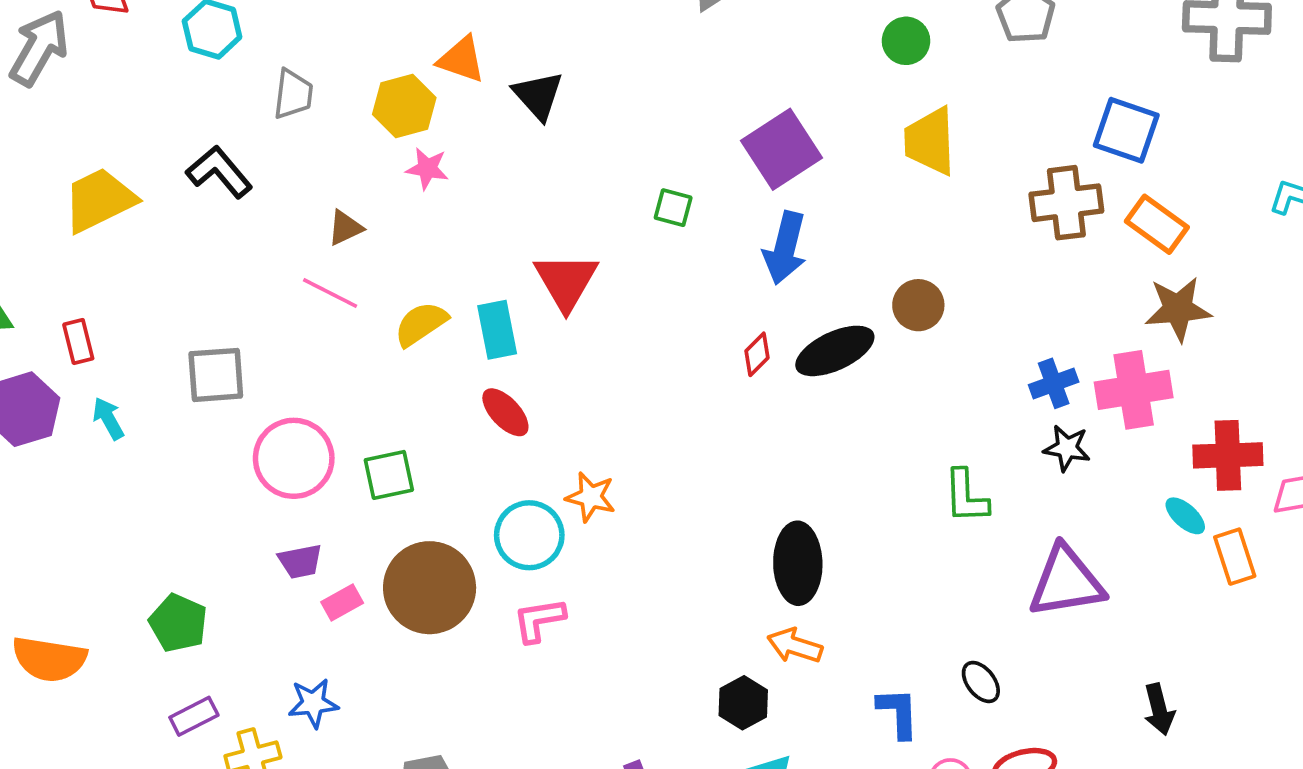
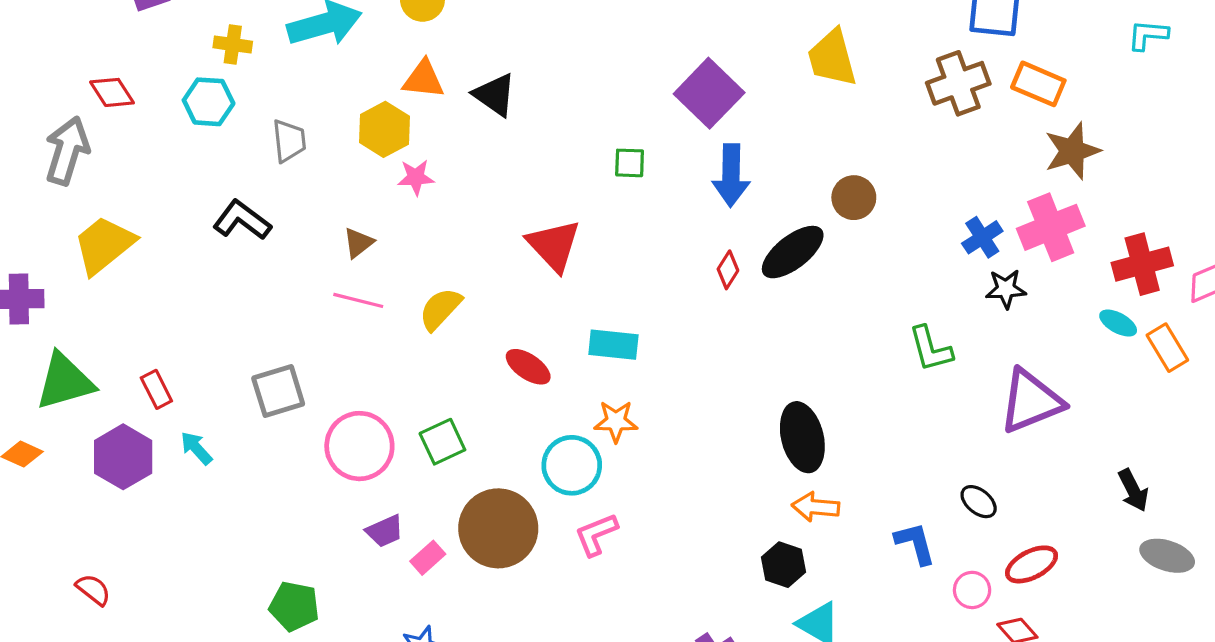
yellow trapezoid: (99, 200) -> (104, 245), moved
cyan rectangle: (497, 330) -> (613, 345), moved, turned -60

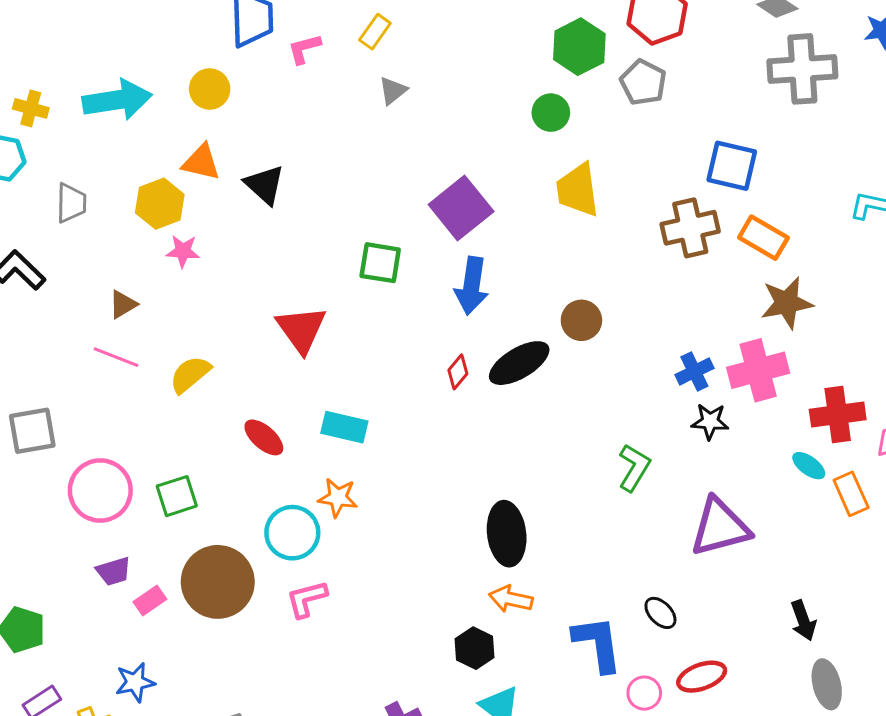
green square: (630, 163) -> (380, 263), size x1.4
green L-shape: (931, 349) -> (634, 468), turned -141
blue L-shape: (915, 543) -> (598, 644), size x1.4
gray ellipse: (1167, 556) -> (827, 684), turned 51

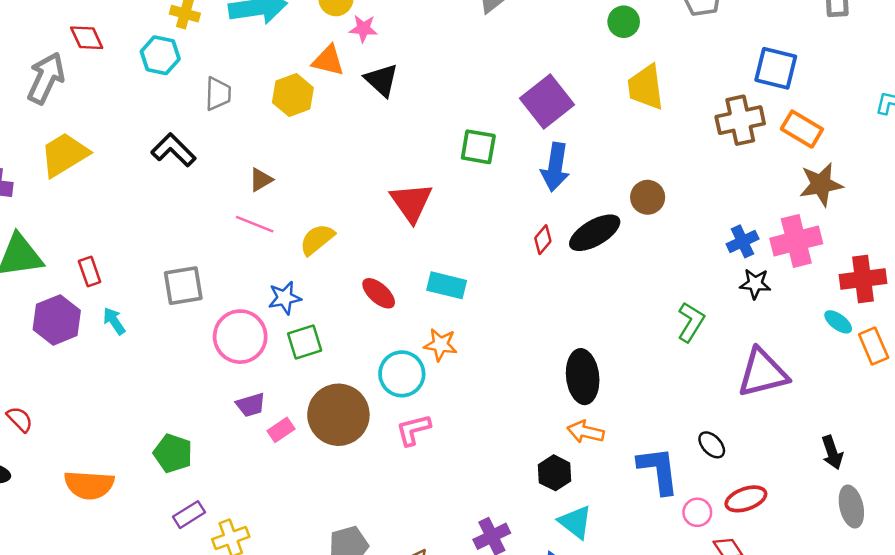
pink star: (183, 251) -> (363, 29), moved
blue star: (135, 682) -> (285, 298), moved

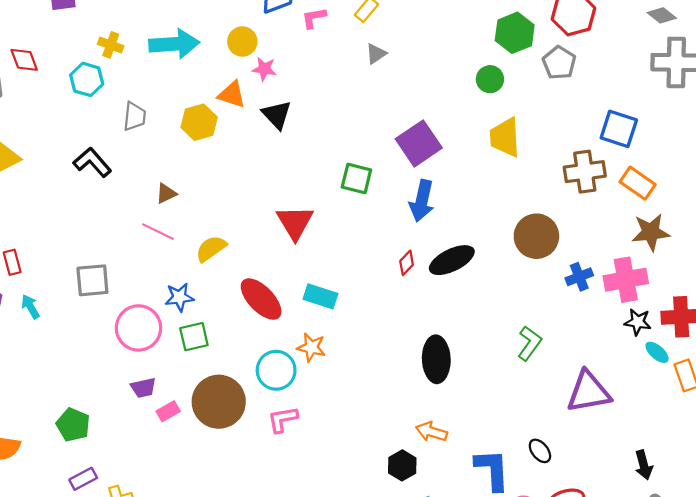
brown circle: (648, 197) -> (536, 236), moved, size x1.5
black star: (755, 284) -> (638, 322), moved
red ellipse: (379, 293) -> (261, 299), size x1.5
black ellipse: (583, 377) -> (436, 359), moved

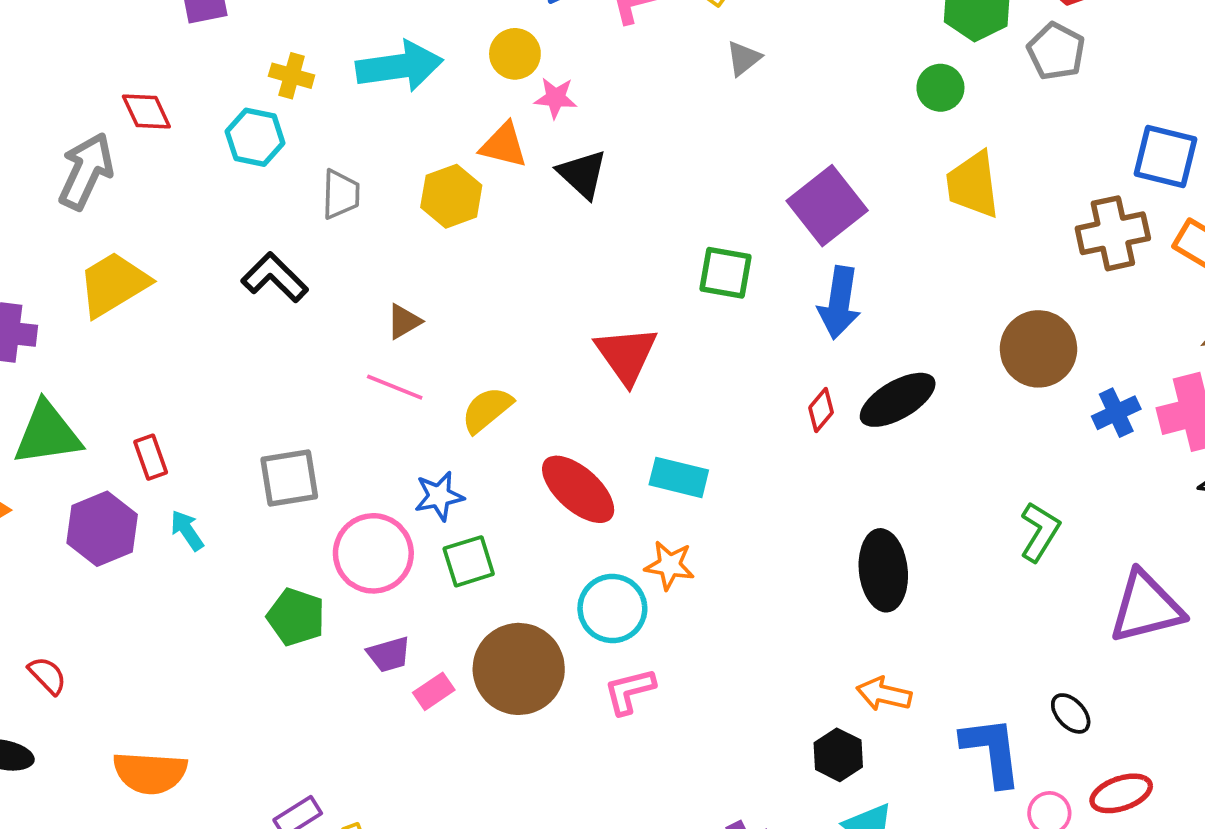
green pentagon: (73, 425) -> (296, 617), moved

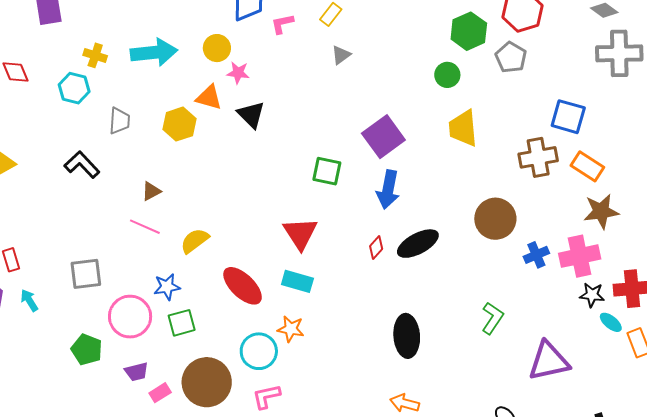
red triangle: (626, 355) -> (300, 233), moved

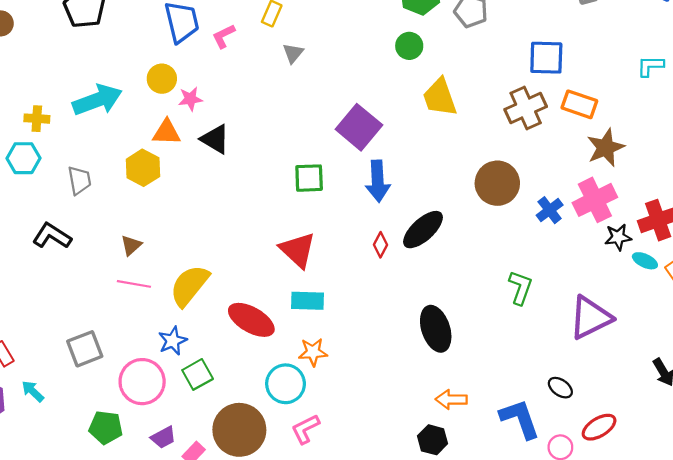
yellow semicircle: (195, 241) -> (189, 286), size x1.4

